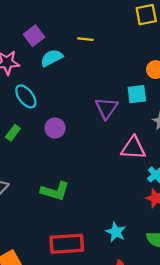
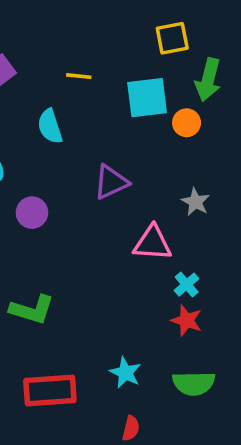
cyan semicircle: (52, 58) -> (50, 126), moved, turned -80
cyan square: (137, 94) -> (147, 98), moved, size x1.4
purple triangle: (106, 108) -> (111, 182), turned 30

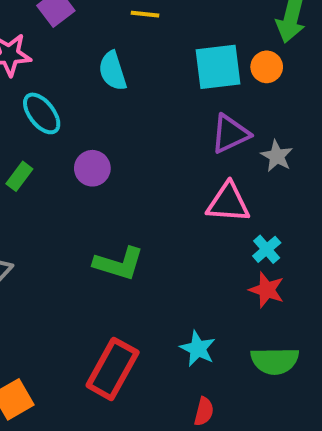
cyan square: (147, 98) -> (218, 67), moved
purple triangle: (111, 182) -> (230, 134), moved
green L-shape: (32, 310) -> (119, 264), moved
red rectangle: (50, 391) -> (113, 369), turned -57

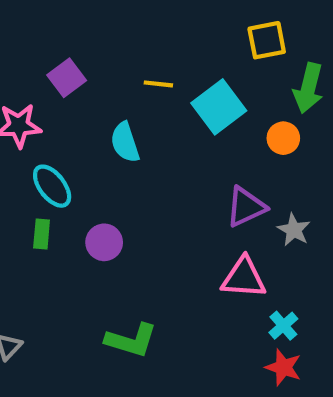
cyan square: (218, 67) -> (219, 107), moved, turned -30
green rectangle: (19, 176) -> (42, 234), moved, turned -32

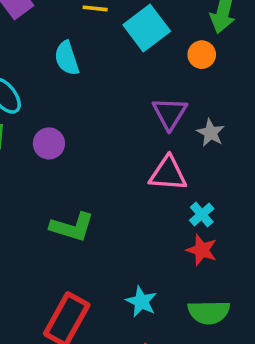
purple triangle: (246, 207) -> (170, 113), turned -33

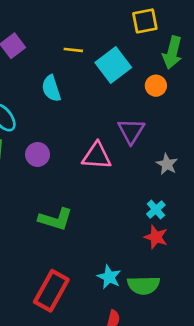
gray star: (211, 133) -> (167, 164), moved
pink triangle: (168, 174) -> (97, 156), moved
green semicircle: (209, 312) -> (143, 285), moved

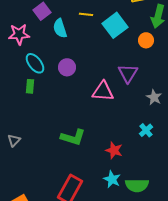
cyan semicircle: (51, 88) -> (60, 28), moved
purple circle: (38, 154) -> (67, 67), moved
red star: (156, 237) -> (114, 150), moved

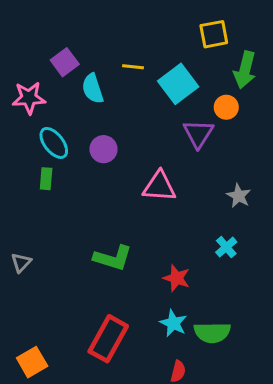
purple triangle: (128, 73) -> (198, 134), moved

